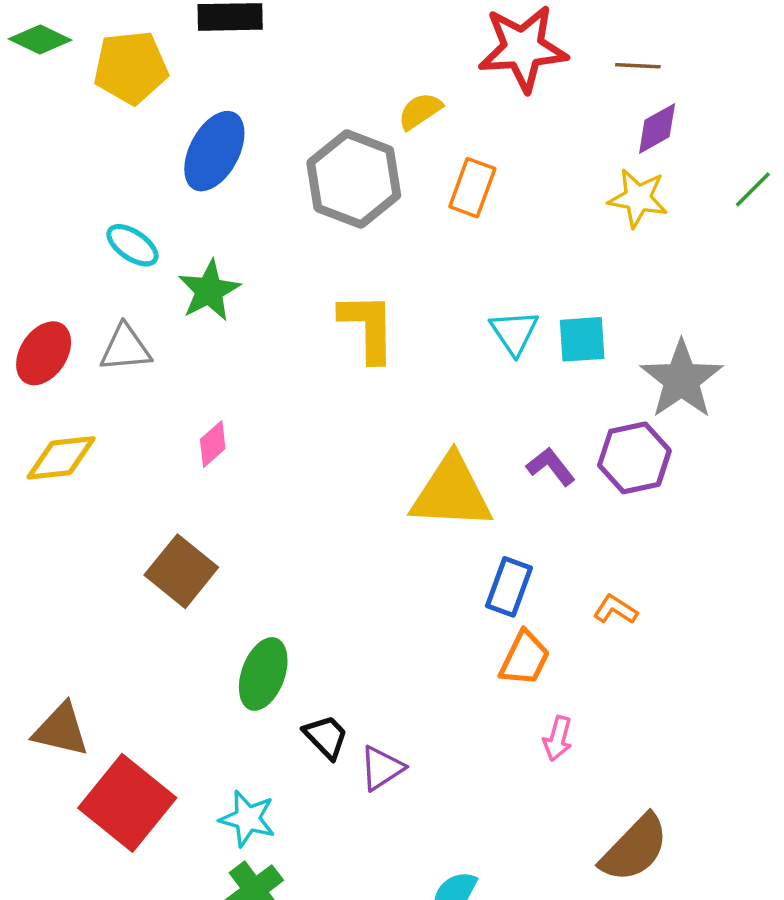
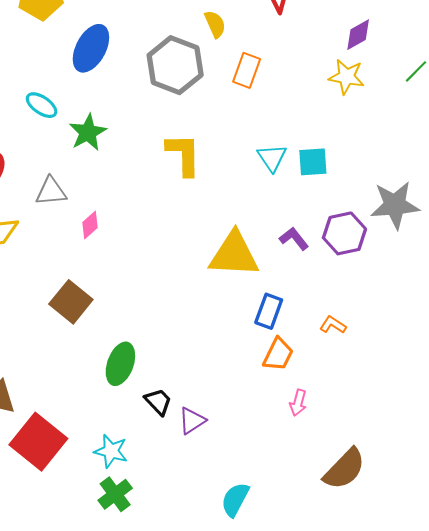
yellow semicircle: (420, 111) -> (215, 24), turned 100
gray triangle: (125, 348) -> (51, 191), moved
gray star: (681, 379) -> (395, 205), moved, turned 30

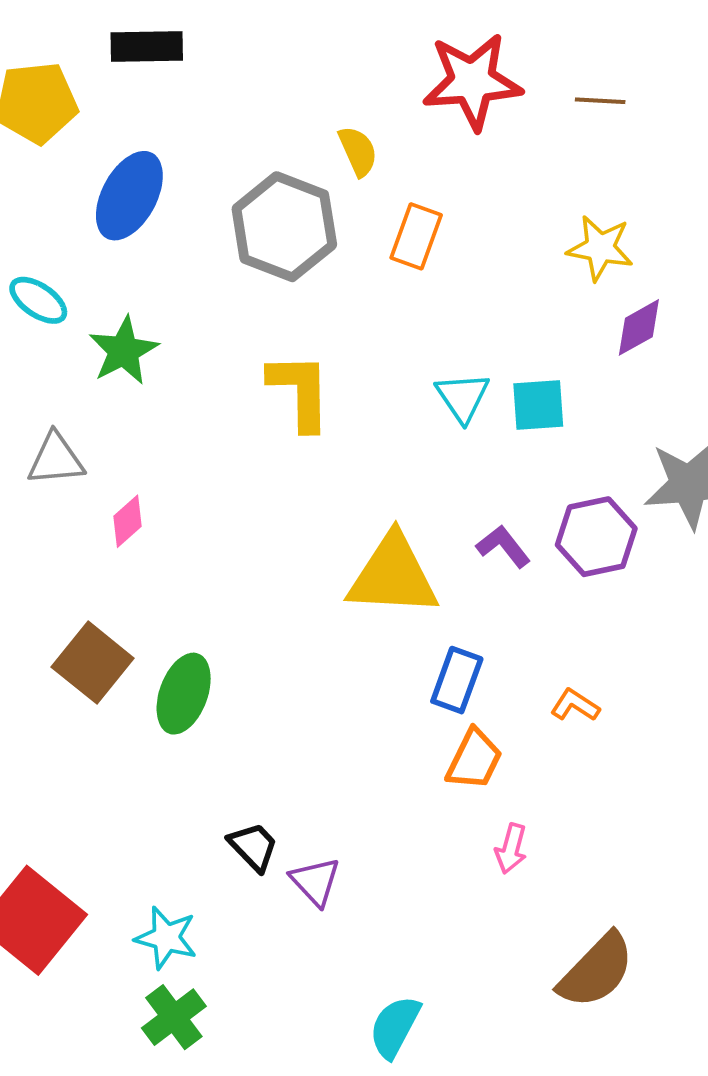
purple diamond: (358, 35) -> (639, 327), moved
green ellipse: (120, 364) -> (184, 694), moved
purple triangle: (192, 421) -> (315, 882), turned -40

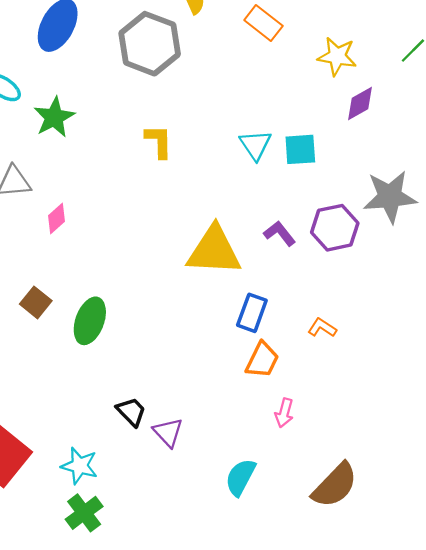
orange rectangle: (416, 236) -> (263, 23), moved, turned -72
yellow L-shape: (300, 391) -> (159, 141), size x0.7
brown square: (93, 663) -> (36, 302), size x0.7
cyan semicircle: (395, 1027) -> (240, 477), moved

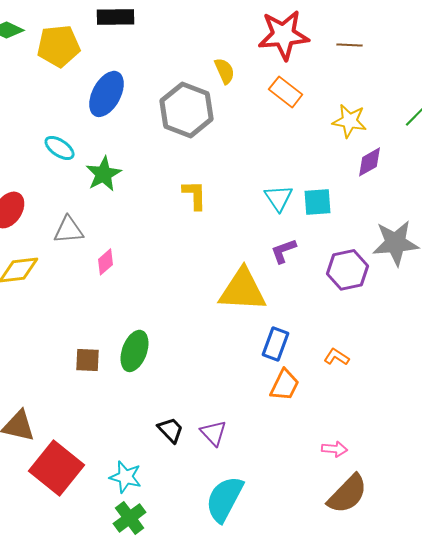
purple L-shape: (280, 233) -> (284, 251), moved, turned -72
brown square: (36, 302) -> (88, 360), moved, turned -36
pink arrow: (284, 413) -> (335, 449), moved, turned -100
purple triangle: (168, 432) -> (214, 433), moved
cyan semicircle: (240, 477) -> (225, 499), moved, size x1.4

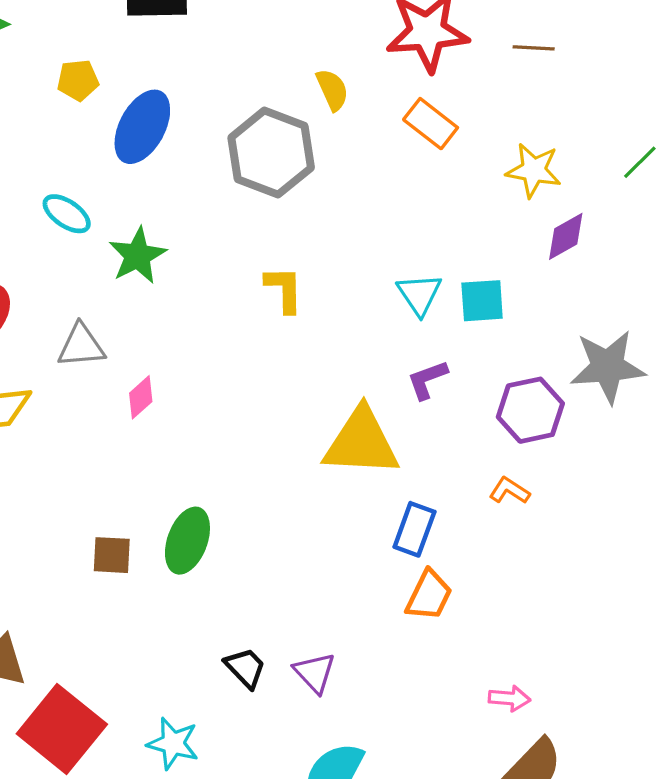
yellow pentagon: (59, 46) -> (78, 80), moved, size x0.6
orange L-shape: (337, 357) -> (509, 491), moved

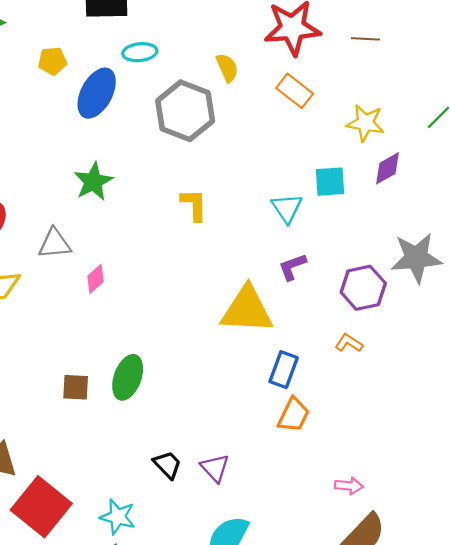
cyan ellipse: (67, 214) -> (140, 52), moved, turned -40
cyan square: (482, 301) -> (330, 182), moved

